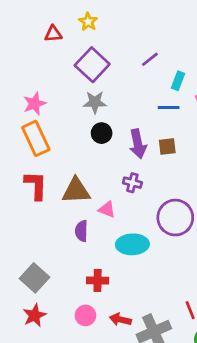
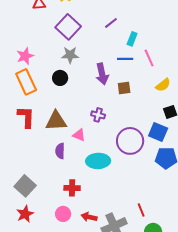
black circle: (102, 133) -> (60, 78), moved
purple arrow: (138, 144) -> (102, 74), moved

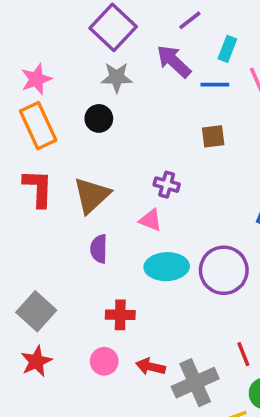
purple arrow: (102, 74) -> (174, 61), moved, turned 145
brown triangle: (56, 121) -> (92, 195), turned -40
pink triangle: (79, 135) -> (151, 220), moved
purple circle: (130, 141) -> (224, 270), moved

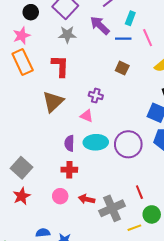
black circle: (99, 118) -> (31, 12), moved
brown square: (213, 136) -> (122, 68), turned 32
red L-shape: (38, 188) -> (60, 66), moved
purple semicircle: (99, 249) -> (69, 143), moved

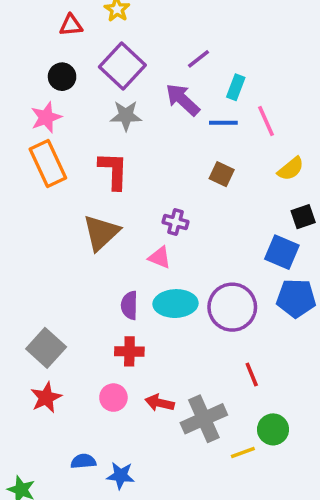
red line: (139, 192) -> (252, 374), moved

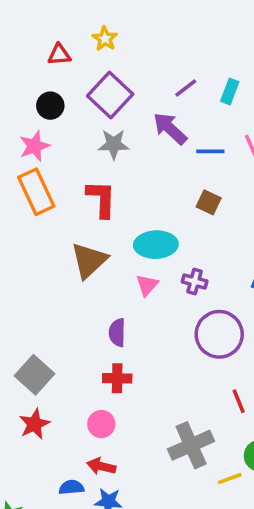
cyan rectangle: (236, 87) -> (230, 91), moved
purple cross: (176, 222) -> (195, 282), moved
pink triangle: (160, 257) -> (147, 285), turned 50
cyan ellipse: (176, 304) -> (156, 245), moved
red arrow: (160, 403) -> (101, 466), moved

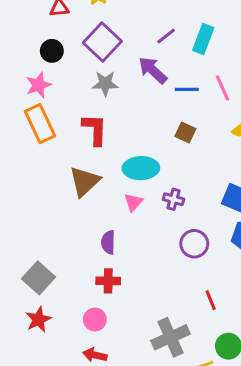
cyan rectangle: (230, 91) -> (203, 39), size x1.4
purple circle: (219, 334) -> (194, 244), size x0.7

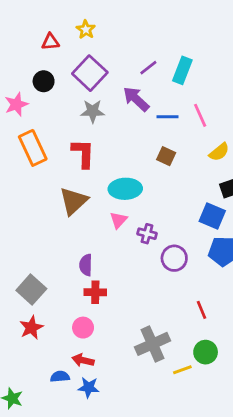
pink star: (38, 85) -> (16, 104), moved
purple cross: (174, 199) -> (147, 234), moved
purple semicircle: (108, 242) -> (86, 265), moved
red line: (211, 300) -> (201, 310), moved

